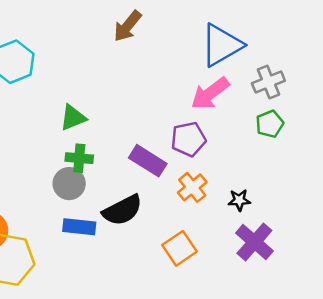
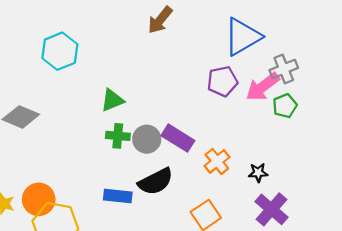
pink arrow: (210, 93) -> (263, 87), moved
purple pentagon: (188, 139) -> (222, 81), moved
gray circle: (69, 184) -> (147, 139), moved

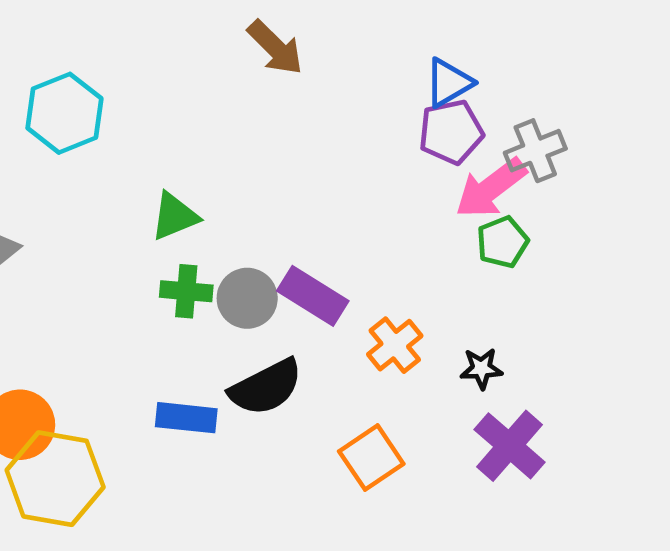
brown arrow: (160, 20) -> (275, 48), turned -84
blue triangle: (243, 37) -> (449, 83), size x0.6
purple pentagon: (222, 81) -> (451, 132), moved
green pentagon: (285, 106) -> (502, 242), moved

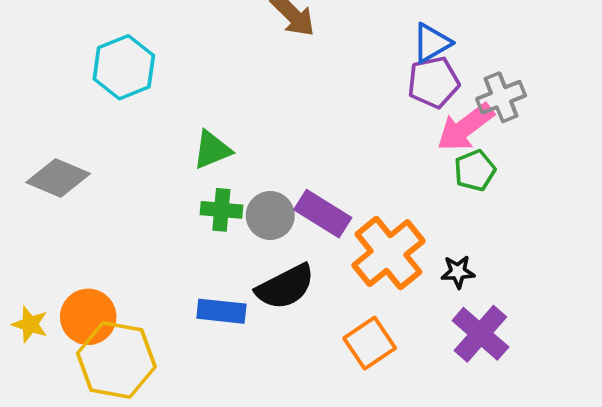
orange cross: (395, 345) -> (388, 253), size x1.6

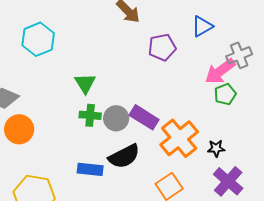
purple pentagon: (433, 82) -> (162, 47), moved
green triangle: (212, 150) -> (85, 83), turned -40
orange circle: (88, 317) -> (19, 129), moved

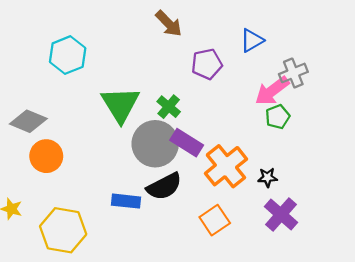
green triangle: (85, 83) -> (120, 104), size x1.6
green cross: (90, 115) -> (169, 107), moved, turned 35
gray circle: (116, 118) -> (155, 144), size x1.6

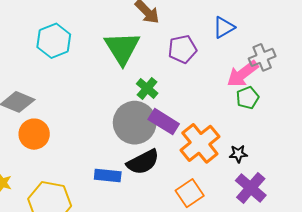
green triangle: (120, 104) -> (122, 48), moved

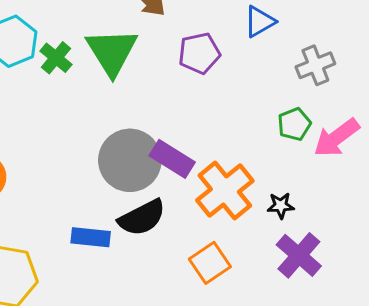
pink arrow: (242, 74) -> (337, 138), moved
green cross: (147, 88) -> (56, 58), moved

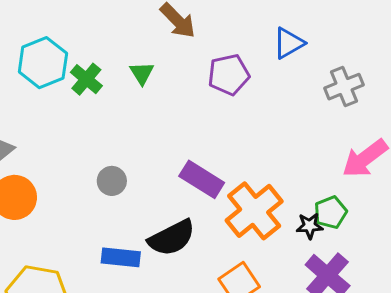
green triangle: (112, 52) -> (142, 73), size x0.5
green pentagon: (294, 124) -> (331, 212), moved
gray circle: (130, 160) -> (112, 181), moved, size x0.5

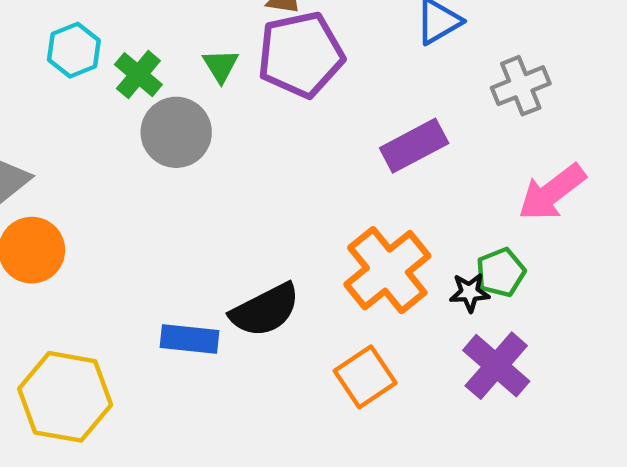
cyan hexagon: (43, 63) -> (74, 50), size x0.7
purple pentagon: (229, 75) -> (301, 55), moved, size x1.4
purple rectangle: (202, 179) -> (414, 146), moved, turned -60
gray circle: (112, 181) -> (176, 132), moved, size x1.6

